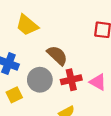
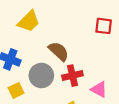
yellow trapezoid: (27, 25) -> (29, 21), turned -85
pink triangle: (98, 82) -> (99, 89), moved

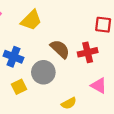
red cross: (72, 76) -> (88, 52), moved

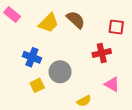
brown semicircle: (60, 49) -> (76, 20), moved

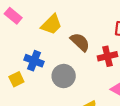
brown semicircle: (76, 20) -> (80, 42), moved
yellow square: (37, 85) -> (16, 79), moved

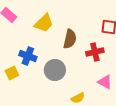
brown semicircle: (80, 42) -> (70, 39), turned 60

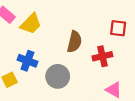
yellow trapezoid: (44, 23) -> (31, 24), moved

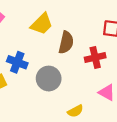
yellow trapezoid: (31, 24) -> (42, 24), moved

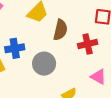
blue cross: (17, 62) -> (15, 48), turned -30

